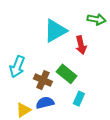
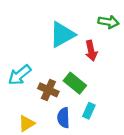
cyan arrow: (17, 67) -> (20, 75), turned 30
blue semicircle: (45, 103) -> (63, 118), moved, turned -78

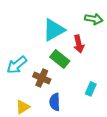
green rectangle: (75, 83) -> (60, 59), moved
cyan rectangle: (89, 111) -> (91, 89), moved

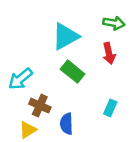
red arrow: (79, 44) -> (109, 53), moved
brown cross: (42, 78) -> (40, 106), moved

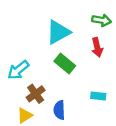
brown cross: (40, 106) -> (36, 94), turned 30
cyan rectangle: (110, 108) -> (98, 96), turned 72

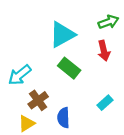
green arrow: (102, 20) -> (108, 22), turned -30
cyan rectangle: (98, 96) -> (105, 103), turned -48

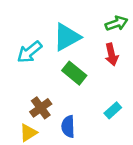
cyan arrow: (20, 75) -> (30, 52), moved

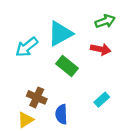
red arrow: (112, 54) -> (101, 49), turned -66
brown cross: (41, 108) -> (37, 97), turned -30

